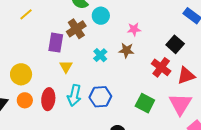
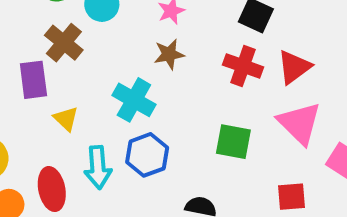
cyan cross: (100, 55) -> (134, 100), moved, size x1.5

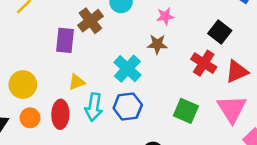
yellow triangle: (66, 119) -> (77, 82), moved, turned 42

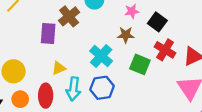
black square: (220, 32) -> (157, 22), moved
green square: (186, 111) -> (140, 64), moved

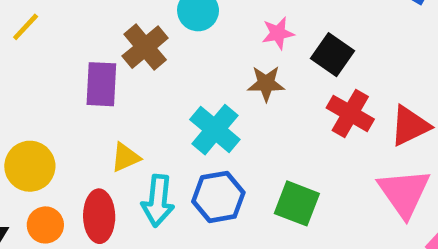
green square: (140, 64) -> (297, 203), moved

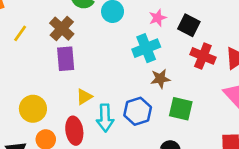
brown cross: (145, 47) -> (62, 29), moved
brown star: (266, 84) -> (160, 79), moved
cyan cross: (215, 130) -> (146, 48), moved, turned 36

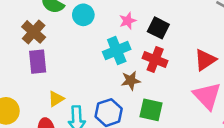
red cross: (203, 56) -> (155, 59), moved

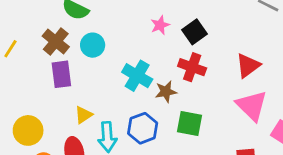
cyan circle: (83, 15) -> (93, 45), moved
black square: (158, 28) -> (195, 32), turned 30
cyan cross: (117, 51) -> (137, 76), moved, turned -35

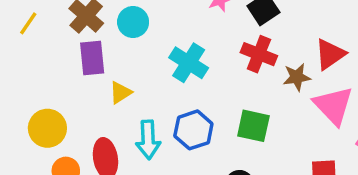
brown star: (166, 92) -> (297, 77), moved
yellow triangle: (83, 115) -> (120, 93), moved

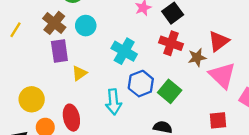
green square: (253, 126) -> (170, 91), turned 30
blue hexagon: (193, 130) -> (141, 84), moved
cyan arrow: (148, 140) -> (114, 102), moved

